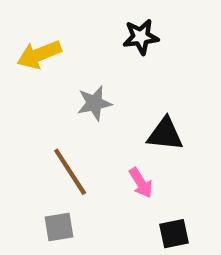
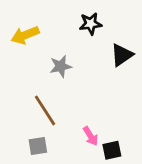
black triangle: (165, 134) -> (122, 55), moved, turned -40
pink arrow: (141, 183) -> (90, 136), moved

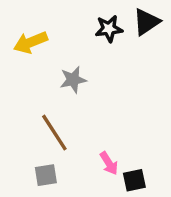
black triangle: (122, 55) -> (146, 22), moved

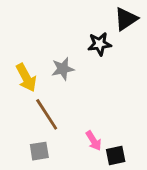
black star: (109, 29) -> (99, 44), moved
yellow arrow: (31, 42) -> (26, 78), moved, turned -96

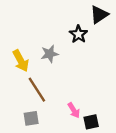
black star: (99, 44) -> (78, 34), turned -30

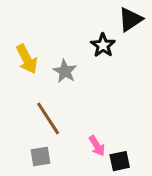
gray star: (50, 54) -> (65, 71), turned -30
yellow arrow: (21, 61) -> (27, 59), moved

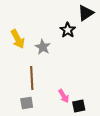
brown line: (48, 118) -> (32, 78), turned 30

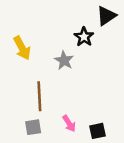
gray star: (43, 47) -> (64, 60), moved
pink arrow: (64, 96) -> (69, 123), moved

